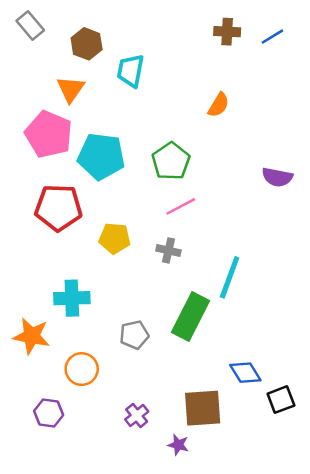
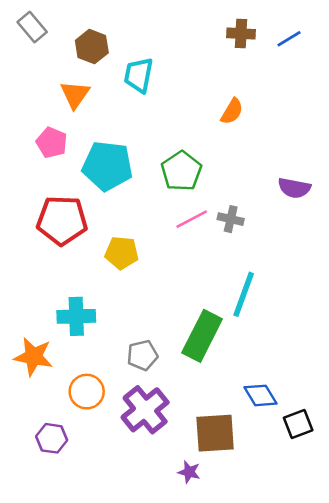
pink pentagon: (49, 134) -> (52, 143), size x0.6
gray cross: (168, 250) -> (231, 219), moved
purple cross: (137, 415) -> (145, 410), moved, size x1.8

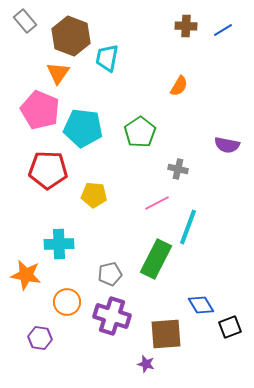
brown hexagon: (92, 47) -> (71, 36), size x1.5
pink pentagon: (52, 143) -> (40, 110), size x1.6
pink line: (192, 219) -> (157, 203), moved
purple cross: (145, 410) -> (112, 316), turned -33

